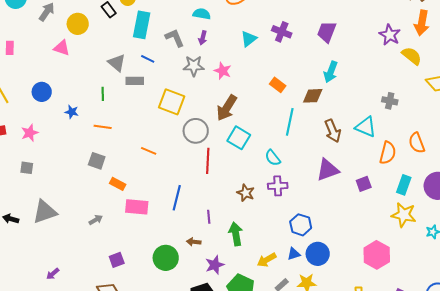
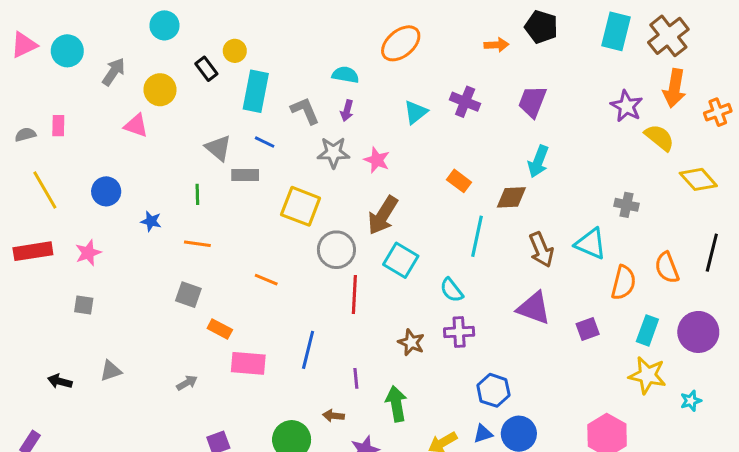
purple triangle: (328, 170) -> (534, 308), turned 40
gray triangle: (45, 212) -> (111, 371), size x0.6

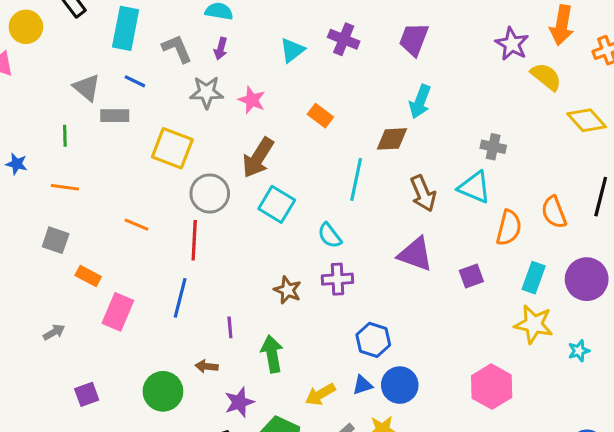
orange rectangle: (459, 181) -> (320, 116), moved
gray cross: (627, 205) -> (493, 147), moved
red line: (354, 295) -> (194, 240), moved
pink rectangle: (248, 363) -> (118, 312), turned -72

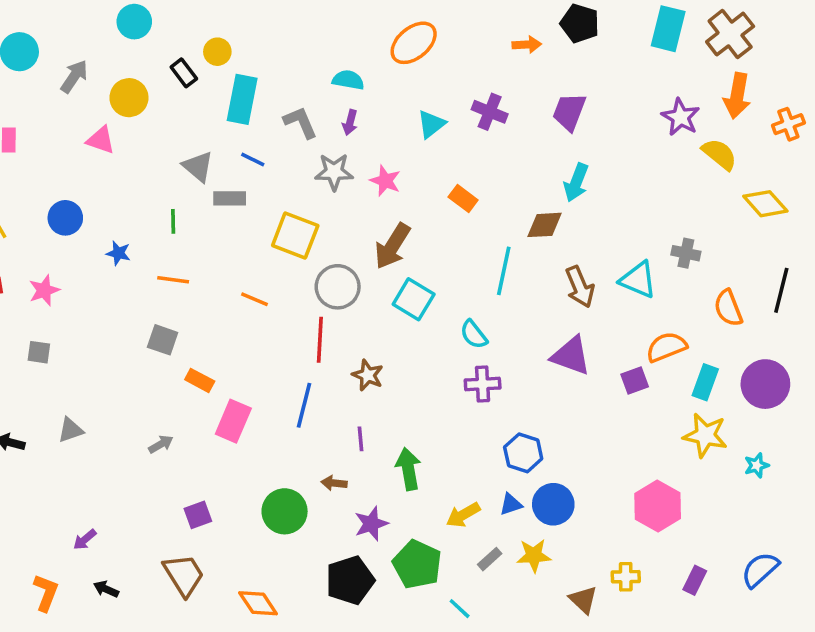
gray cross: (493, 147) -> (686, 253), moved
orange line: (137, 225) -> (254, 299), moved
orange semicircle: (509, 228) -> (666, 347), moved, turned -126
brown star: (288, 290) -> (368, 375), moved

